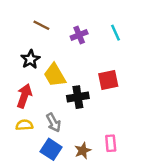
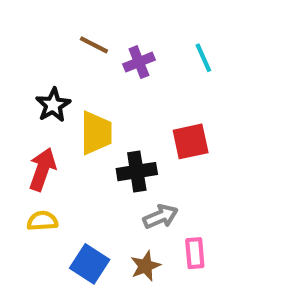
brown line: (41, 25) -> (94, 45), moved
yellow trapezoid: (55, 75) -> (96, 133), turned -150
gray arrow: (54, 123) -> (160, 217), moved, turned -84

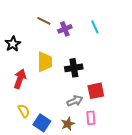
black star: (53, 105) -> (13, 44), moved
red square: (191, 141) -> (96, 91), moved
black cross: (137, 172) -> (74, 68), moved
yellow semicircle: (42, 221) -> (24, 111), moved, turned 64

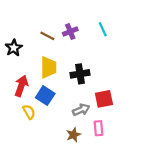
brown line: (44, 21) -> (47, 36), moved
yellow semicircle: (24, 111) -> (29, 112), moved
blue square: (42, 123) -> (45, 96), moved

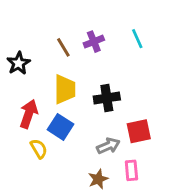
brown line: (47, 36) -> (63, 47), turned 32

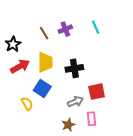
red arrow: (29, 114) -> (20, 66), moved, turned 42

